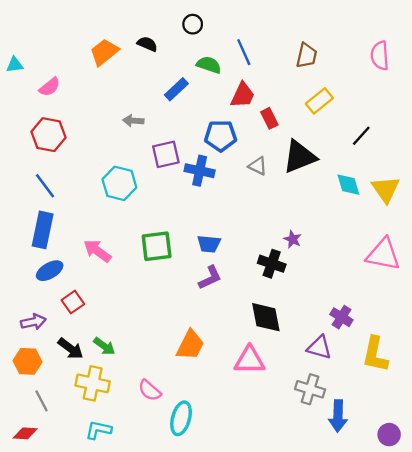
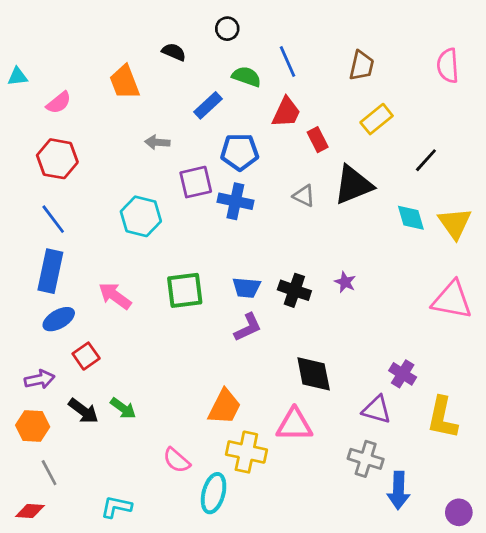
orange trapezoid: (104, 52) -> (124, 82), moved, turned -72
blue pentagon: (221, 136) -> (240, 152), moved
black cross: (272, 264) -> (294, 290), moved
yellow cross: (93, 383) -> (246, 452), moved

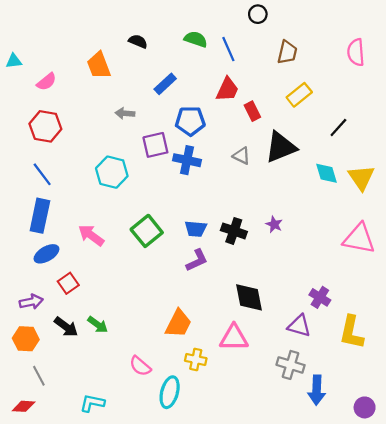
black circle: (227, 29) -> (258, 14), moved
green semicircle: (246, 77) -> (196, 39), moved
green square: (185, 290) -> (147, 231), turned -32
yellow cross: (246, 452) -> (196, 360), size x0.7

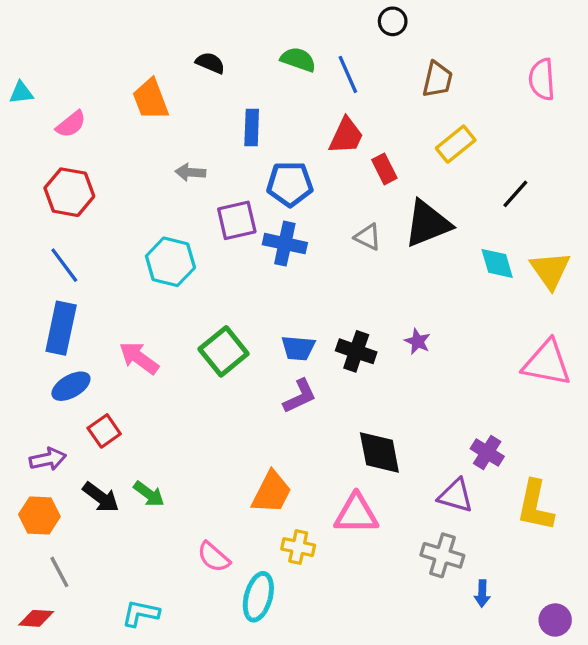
blue rectangle: (165, 84) -> (252, 127), turned -45
blue arrow: (317, 390) -> (482, 593), size x0.6

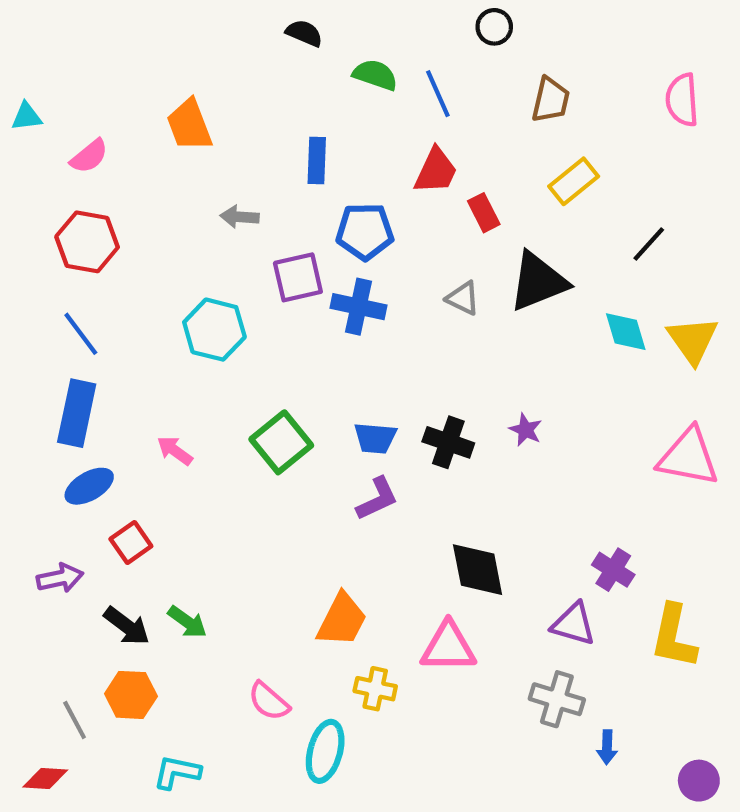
black semicircle: (210, 63) -> (304, 33), moved
pink arrow: (139, 358) -> (175, 451), size x0.7
orange hexagon: (39, 516) -> (131, 695), moved

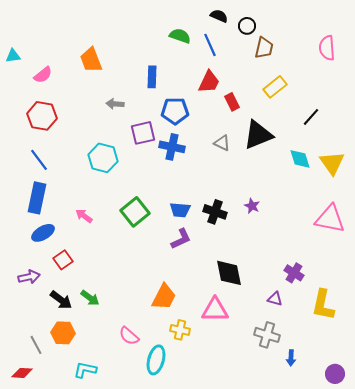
black circle: (494, 27) -> (247, 26), moved
black semicircle: (304, 33) -> (219, 16), moved
purple triangle: (574, 624) -> (275, 299), size x0.7

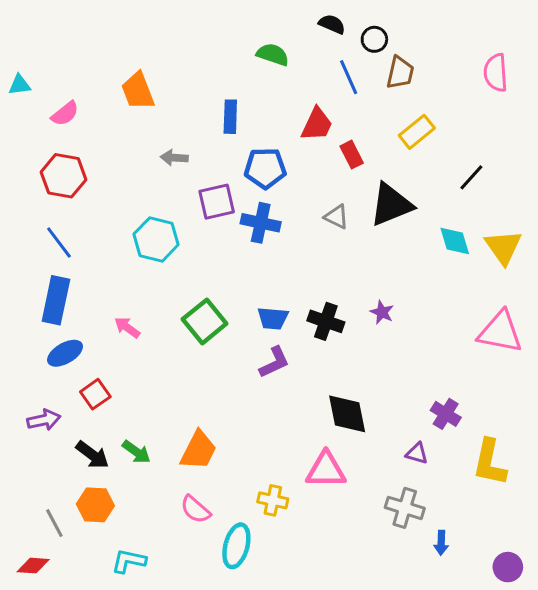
blue line: (210, 45) -> (349, 77), moved
orange trapezoid: (164, 297) -> (198, 450), moved

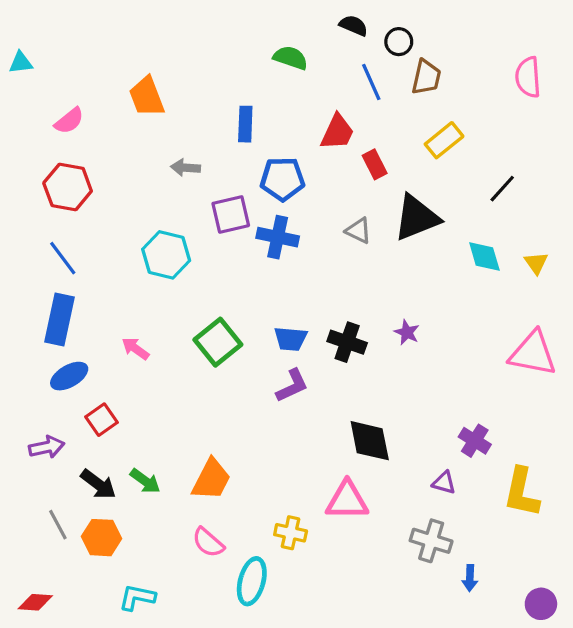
cyan triangle: (20, 85) -> (21, 63), moved
yellow triangle: (503, 247) -> (536, 263), size x0.6
gray line: (54, 523) -> (58, 525), moved

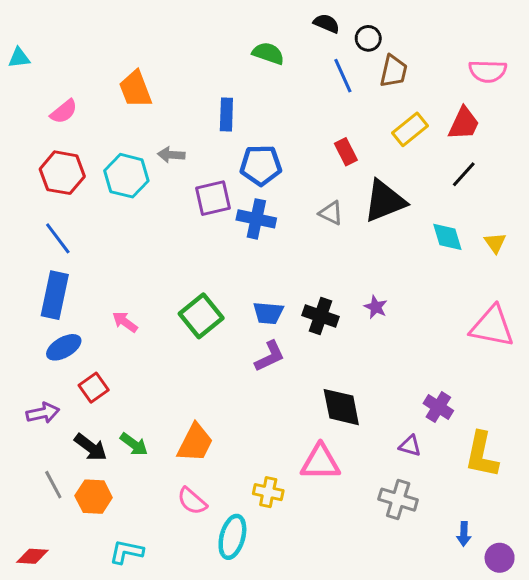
pink semicircle: (528, 77) -> (488, 71), turned -84
red trapezoid: (337, 132) -> (464, 123), moved
cyan hexagon: (166, 255) -> (126, 176), moved
blue arrow: (470, 578) -> (464, 534), moved

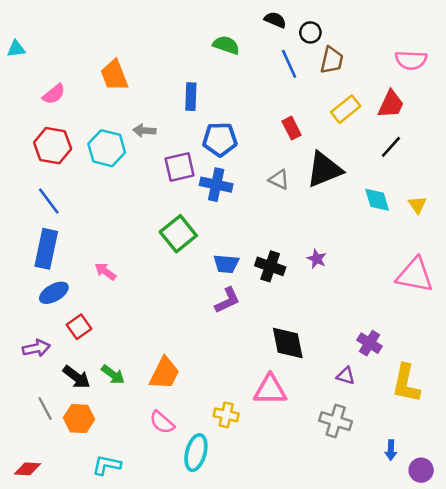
green square: (201, 316) -> (178, 234), moved

